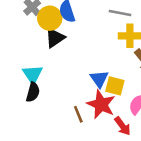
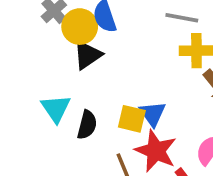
yellow square: (115, 86) -> (132, 119), moved
black semicircle: (33, 92) -> (87, 125), moved

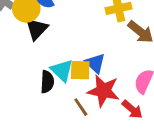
cyan triangle: (56, 108) -> (62, 70), moved

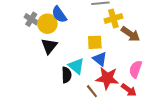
black triangle: (37, 29) -> (49, 46), moved
yellow square: (80, 70) -> (95, 42), moved

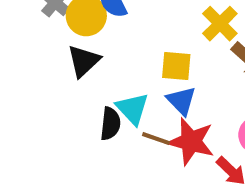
yellow cross: (113, 18) -> (220, 24), turned -36
brown line: (92, 91) -> (156, 139), moved, turned -40

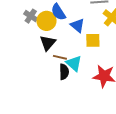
blue triangle: (181, 101) -> (77, 25), moved
brown line: (156, 139) -> (60, 57), moved

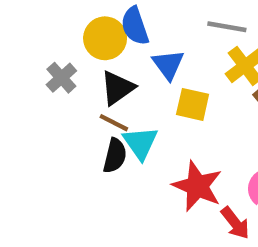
gray cross: (31, 16) -> (61, 78), moved
black triangle: (48, 43) -> (117, 88), moved

